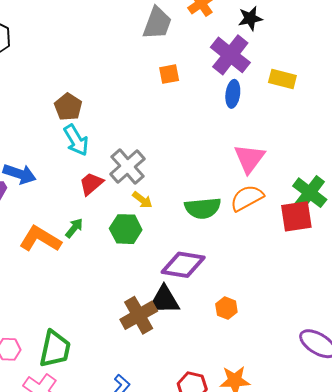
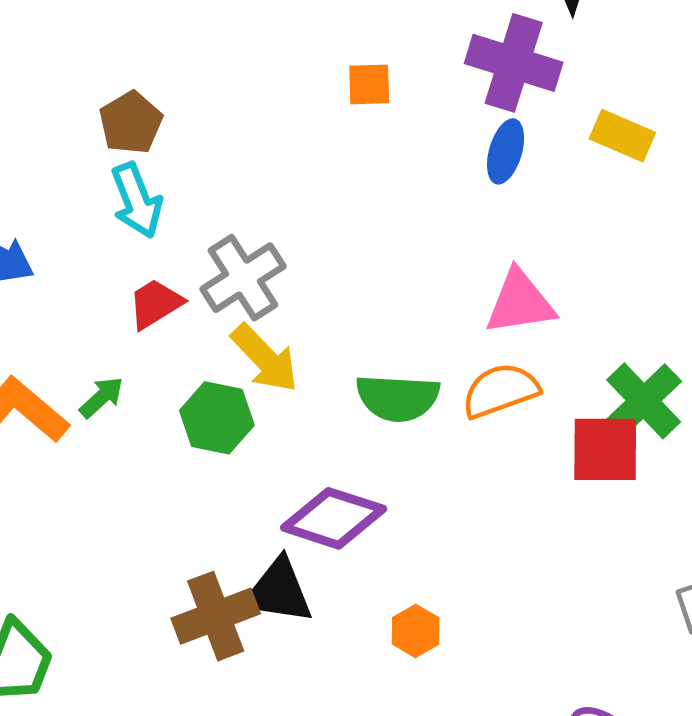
purple cross: (230, 55) -> (514, 63), turned -30
pink triangle: (249, 158) -> (520, 302), turned 36
yellow arrow: (142, 200) -> (265, 358), size x1.6

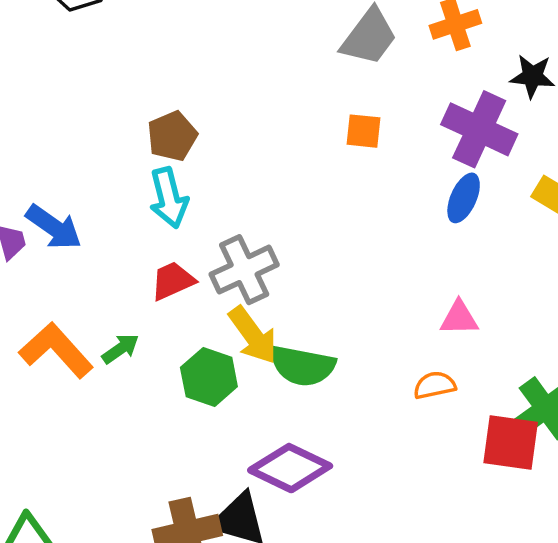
pink triangle: (520, 302) -> (459, 318), size x0.7
orange semicircle: (500, 391) -> (435, 385), size x0.7
green semicircle: (398, 398) -> (302, 366), moved

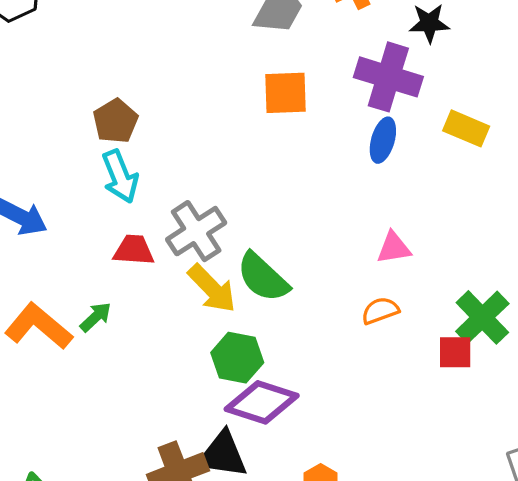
orange square: (364, 131) -> (285, 93), size x1.4
red trapezoid: (173, 281) -> (134, 250), turned 36
green semicircle: (302, 366) -> (263, 277), moved, turned 40
green hexagon: (209, 377) -> (237, 358), moved
red square: (511, 442) -> (455, 352), size x0.7

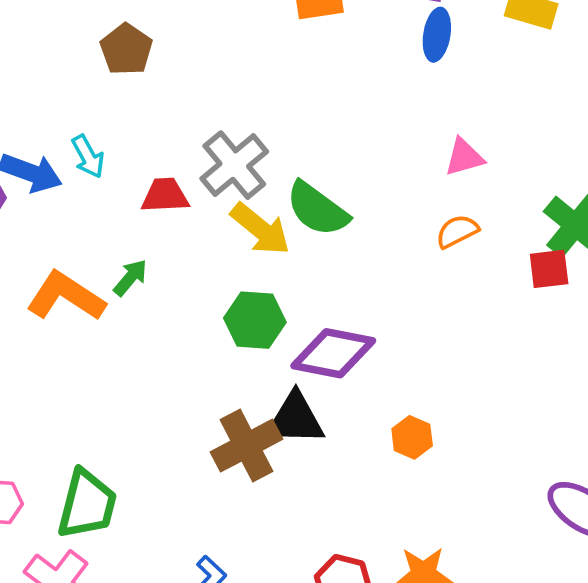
cyan arrow: (120, 176) -> (88, 157), moved, size x0.7
green hexagon: (237, 358) -> (255, 320), moved

